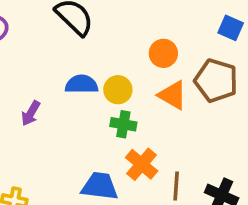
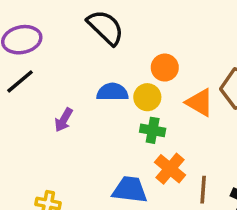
orange circle: (163, 53) -> (165, 68), moved

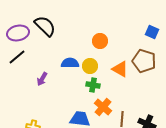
black semicircle: (105, 27) -> (45, 26), moved
orange circle: (165, 68) -> (100, 41), moved

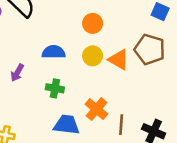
yellow circle: (90, 66) -> (93, 56), moved
green cross: (93, 85) -> (55, 88), moved

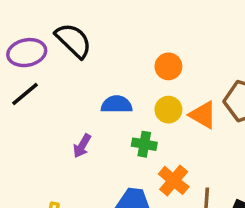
purple arrow: (17, 73) -> (82, 146), moved
green cross: (55, 88) -> (144, 144), moved

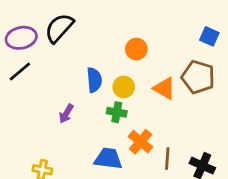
black semicircle: (73, 40) -> (59, 28), turned -92
blue semicircle: (117, 104) -> (94, 80), turned 85
yellow circle: (168, 110) -> (124, 87), moved

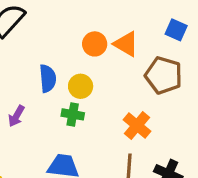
orange triangle: (164, 88) -> (126, 44), moved
orange cross: (141, 142) -> (137, 125), moved

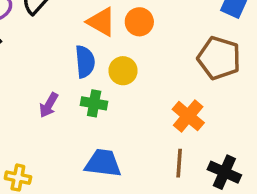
orange triangle: (126, 44) -> (101, 22), moved
green cross: (73, 114) -> (94, 103), moved

